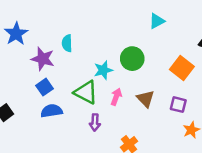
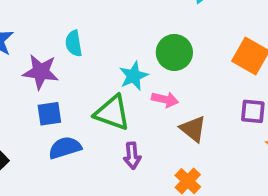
blue square: (44, 87) -> (49, 114), turned 35
pink arrow: (116, 97) -> (165, 99), moved, turned 91
brown triangle: (146, 99) -> (193, 129), moved

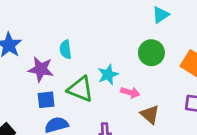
green circle: (174, 52) -> (151, 53), moved
green triangle: (112, 113) -> (80, 89), moved

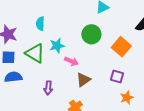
cyan semicircle: (65, 49) -> (40, 24), moved
brown triangle: (150, 114) -> (83, 80), turned 35

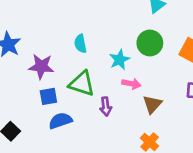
cyan star: (57, 46) -> (119, 60), moved
purple arrow: (48, 88) -> (106, 107), moved

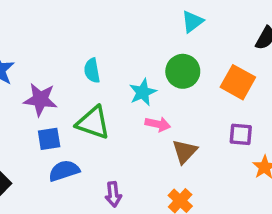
purple arrow: (106, 107) -> (113, 194), moved

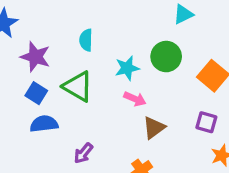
blue square: (49, 139) -> (36, 93), turned 30
purple arrow: (113, 194) -> (83, 153), turned 35

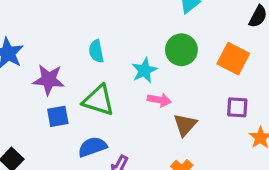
blue square: (36, 93) -> (58, 116), turned -30
blue semicircle: (44, 124) -> (92, 147), moved

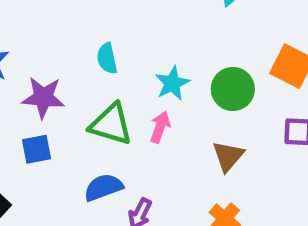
green circle: (181, 50) -> (233, 89), moved
pink arrow: (159, 100) -> (160, 127), moved, turned -80
blue square: (58, 116) -> (37, 149), moved

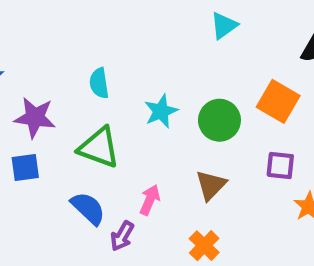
pink arrow: (160, 127) -> (150, 200), moved
blue semicircle: (103, 187) -> (88, 208), turned 60

